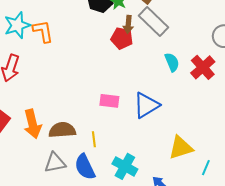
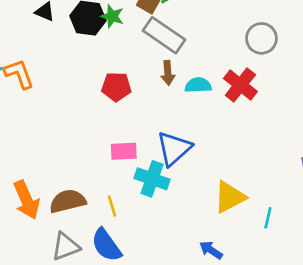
brown arrow: (128, 24) -> (168, 73), moved
red pentagon: (122, 38) -> (116, 87), moved
cyan semicircle: (172, 62) -> (198, 85), turned -60
cyan cross: (125, 166) -> (152, 179), moved

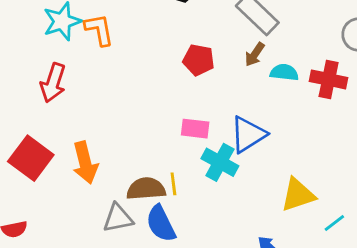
brown arrow: (168, 73) -> (255, 54), turned 30
red cross: (240, 85) -> (329, 79), turned -36
brown semicircle: (68, 201) -> (146, 189), moved
cyan line: (268, 218) -> (334, 223), turned 30

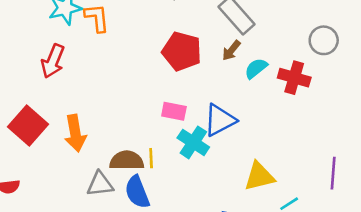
red pentagon: (199, 60) -> (182, 51), size x1.4
cyan semicircle: (284, 72) -> (256, 68), turned -50

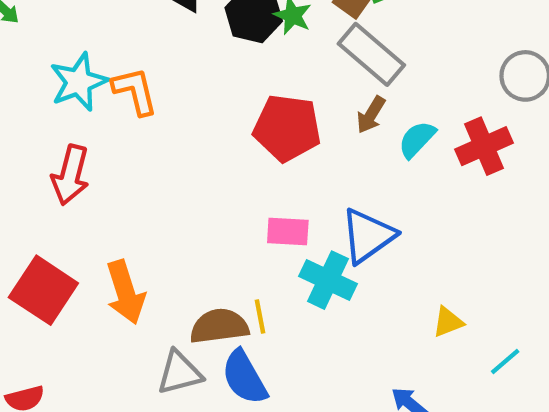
red cross: (294, 78) -> (484, 146), turned -32
yellow triangle: (259, 176) -> (448, 322), size x0.6

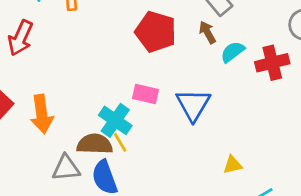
brown arrow: (371, 115) -> (207, 32), turned 110
blue triangle: (368, 236) -> (193, 105), turned -33
cyan cross: (328, 280) -> (115, 120), moved
yellow line: (260, 316) -> (120, 142), turned -30

